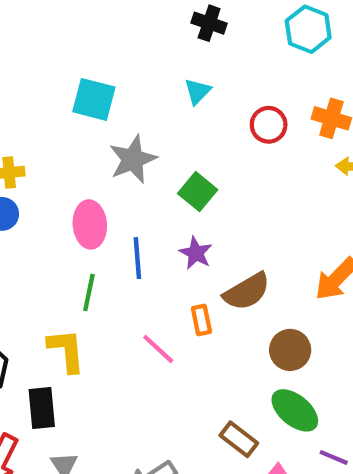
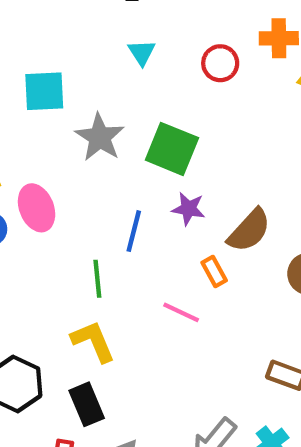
green square: (198, 192) -> (172, 149), size x1.4
pink ellipse: (90, 224) -> (37, 208), moved
blue line: (137, 258) -> (134, 231), turned 36

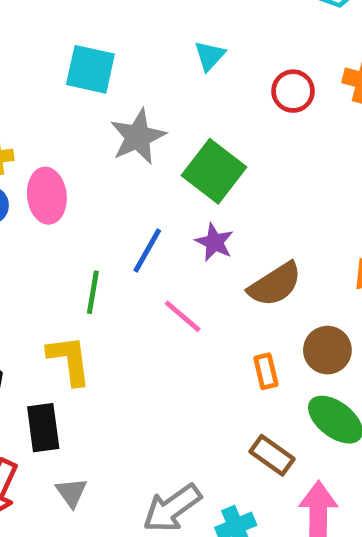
orange rectangle: (214, 272) -> (266, 371), moved
pink line: (181, 312) -> (183, 316), moved

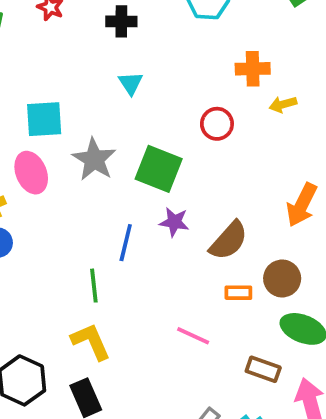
red circle: (293, 91) -> (217, 124), moved
pink ellipse: (47, 196) -> (31, 173), moved
pink line: (183, 316) -> (193, 336), moved
orange rectangle: (266, 371) -> (238, 293), moved, turned -60

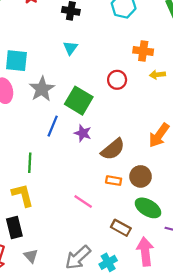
blue line: (126, 243) -> (53, 126), moved

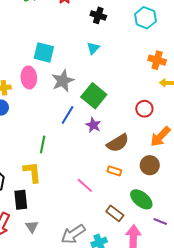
red circle: (117, 80) -> (144, 109), moved
brown circle: (141, 176) -> (150, 165), moved

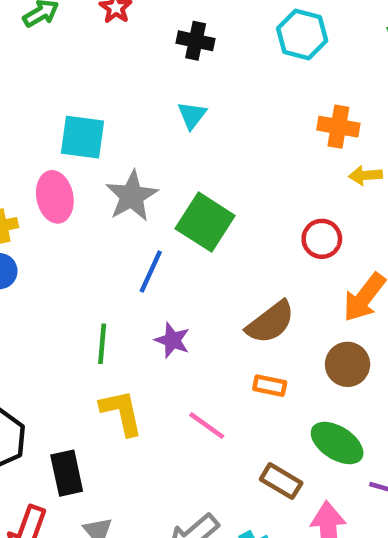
purple star: (93, 125) -> (172, 340), moved
yellow L-shape: (32, 172) -> (122, 412), moved

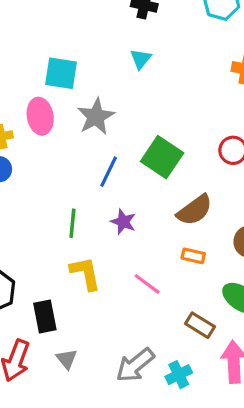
green square: (205, 222) -> (162, 157), moved

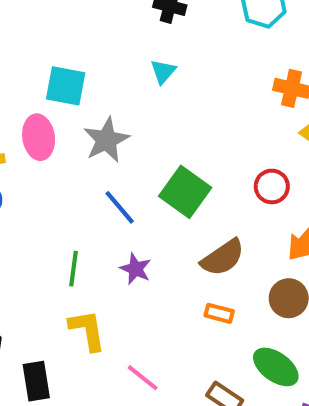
blue line: (109, 172) -> (120, 207), turned -68
pink line: (147, 284) -> (143, 378), moved

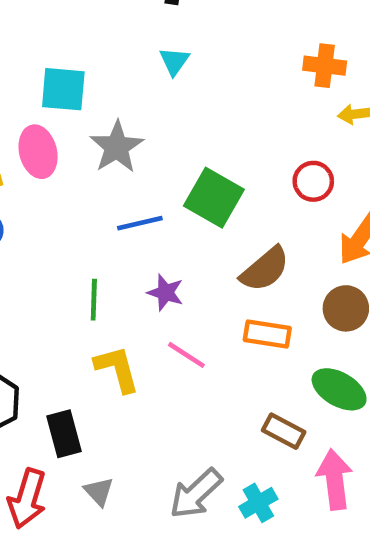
blue line: (120, 207) -> (140, 223), turned -57
orange rectangle: (219, 313) -> (267, 334), size x1.4
pink line: (143, 378) -> (186, 355), moved

